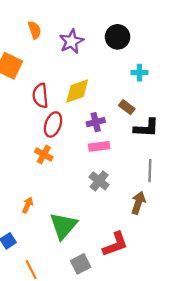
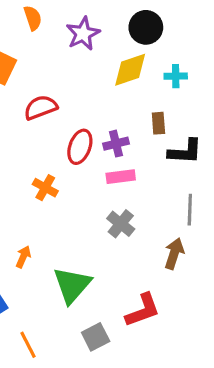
yellow diamond: (77, 91) -> (130, 70), moved
red semicircle: (40, 96) -> (41, 107), turned 75
brown rectangle: (127, 107) -> (158, 123), turned 49
red ellipse: (53, 124) -> (80, 147), moved

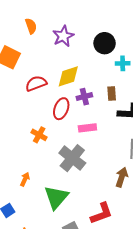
black circle: (146, 27) -> (105, 43), moved
yellow diamond: (130, 70) -> (68, 76), moved
purple cross: (116, 144) -> (84, 97), moved
gray cross: (121, 224) -> (72, 158), moved, size x1.5

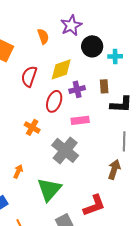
orange semicircle: (31, 26) -> (43, 36), moved
purple star: (63, 36) -> (71, 25), moved
black circle: (105, 43) -> (92, 46), moved
red semicircle: (36, 83) -> (29, 76), turned -50

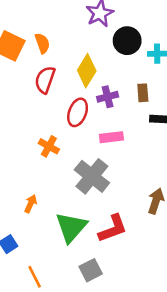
orange semicircle: (43, 36) -> (42, 43), moved
yellow diamond: (61, 69) -> (87, 71), turned -40
red L-shape: (94, 205) -> (113, 228), moved

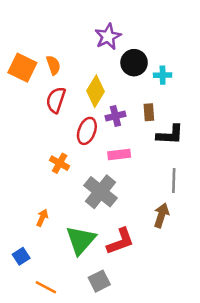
orange line: (35, 277) -> (46, 287), turned -35

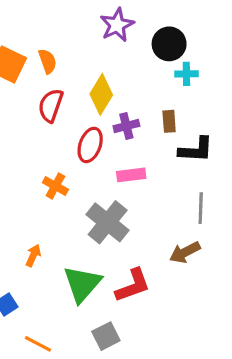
black circle: (134, 63) -> (169, 44), moved
brown arrow: (161, 215) -> (185, 252), turned -135

